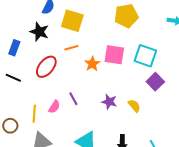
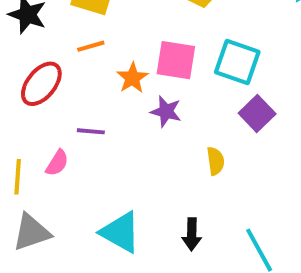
purple line: (73, 99) -> (91, 131), moved, turned -56
purple star: (109, 102) -> (166, 112), moved
yellow semicircle: (134, 106) -> (215, 161), turned 32

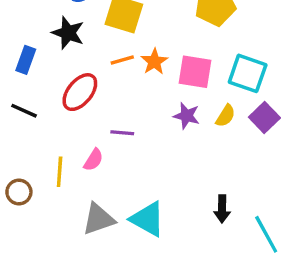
orange star: (132, 78) -> (154, 62), moved
yellow semicircle: (215, 161) -> (226, 116), moved, turned 40
gray triangle: (31, 232) -> (99, 219), moved
black arrow: (192, 234) -> (222, 209), moved

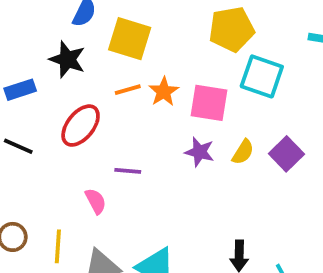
blue rectangle: (26, 60) -> (20, 90), turned 52
cyan square: (248, 73) -> (262, 76), moved
pink semicircle: (93, 160) -> (96, 201), turned -60
yellow line: (60, 172) -> (58, 246), moved

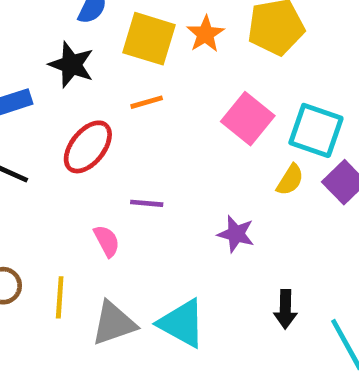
cyan square: (262, 76) -> (316, 130), moved
orange star: (164, 92) -> (205, 34), moved
pink square: (209, 103) -> (248, 119), turned 30
purple star: (200, 152) -> (236, 234), moved

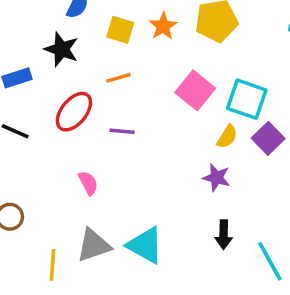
yellow square: (149, 39) -> (120, 30), size x0.7
purple line: (147, 203) -> (122, 131), moved
purple star: (236, 234) -> (216, 178), moved
yellow line: (60, 297) -> (53, 265), moved

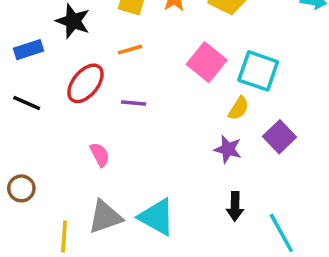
purple square: (268, 138) -> (280, 137), moved

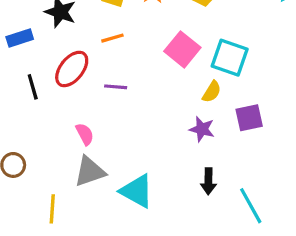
black line: (27, 103) -> (33, 87), moved, turned 50
purple square: (280, 137) -> (249, 118), turned 32
gray triangle: (105, 217) -> (90, 171), moved

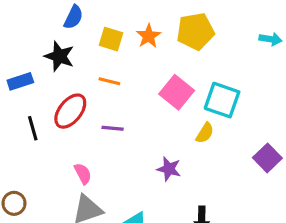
orange line: (112, 38) -> (109, 81), turned 30
purple square: (249, 118) -> (267, 158), moved, turned -32
purple star: (202, 129) -> (169, 169), moved

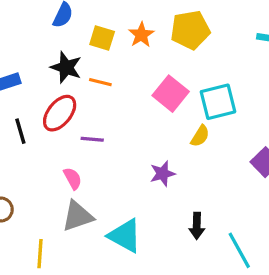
black star: (59, 56) -> (66, 67), moved
cyan square: (222, 100) -> (218, 102), turned -33
purple line: (113, 128) -> (92, 139), moved
purple star: (169, 169) -> (162, 174), turned -30

